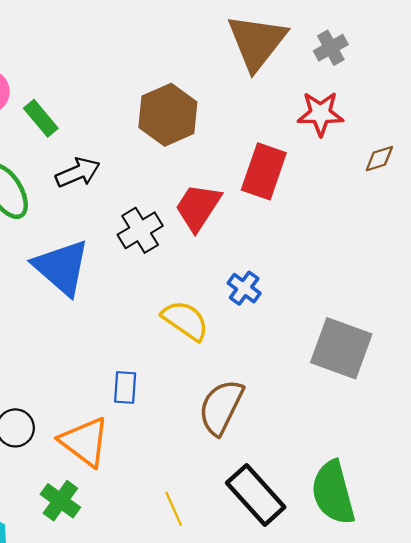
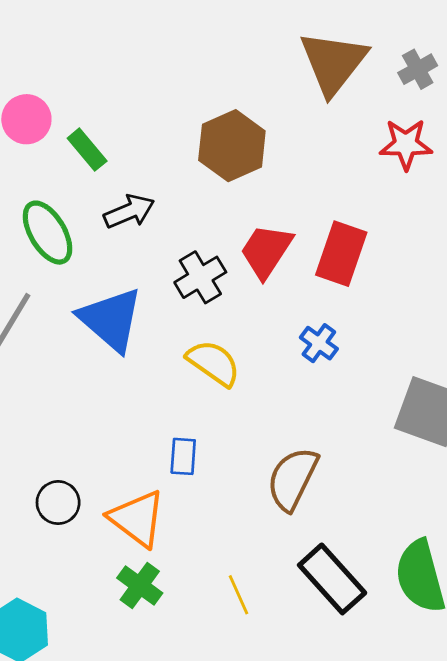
red rectangle: (264, 171) -> (341, 254), moved
yellow semicircle: (185, 320) -> (213, 363), moved
green cross: (60, 501) -> (140, 586), moved

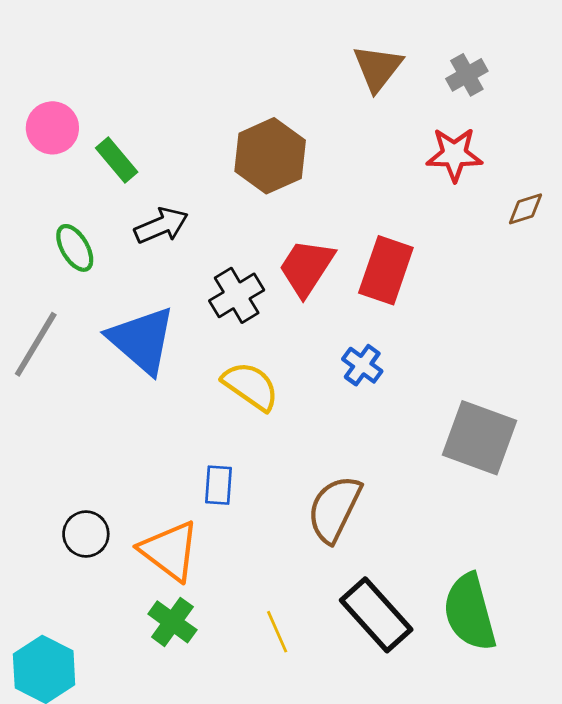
brown triangle: (333, 63) -> (378, 68), size x0.7
green ellipse: (48, 233) -> (75, 248), size x0.7

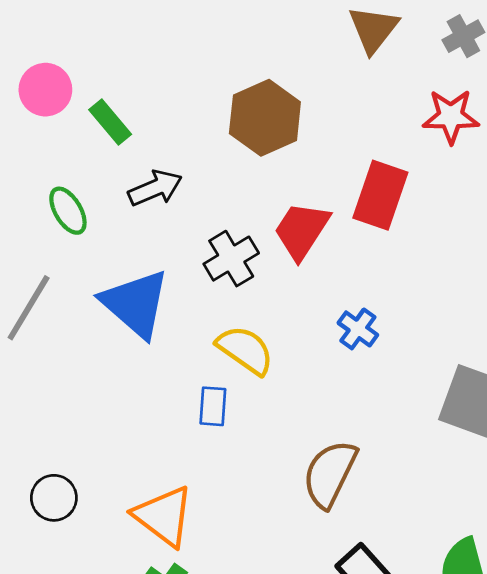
red rectangle: (386, 270) -> (380, 195), moved
blue rectangle: (218, 485) -> (213, 406), moved
black circle: (86, 534) -> (54, 498), moved

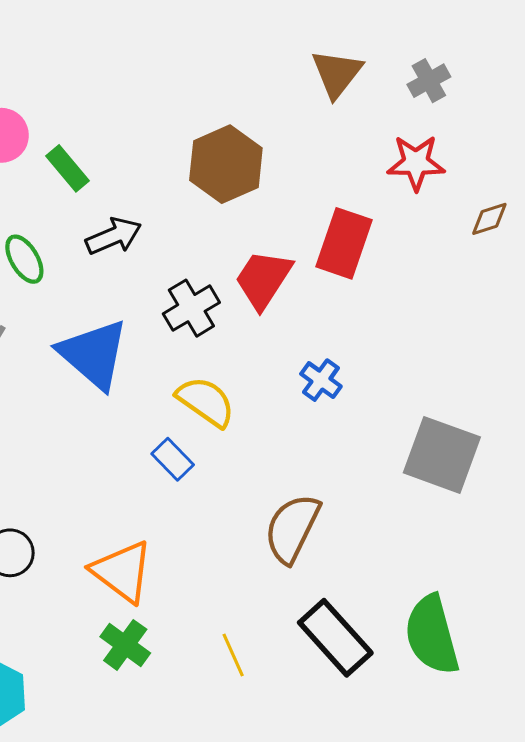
blue rectangle: (213, 406) -> (173, 459), turned -48

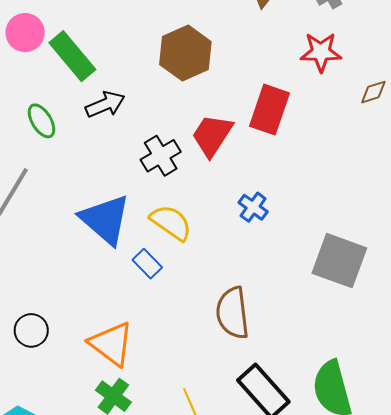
green rectangle: (68, 168) -> (72, 56), size x1.5
blue triangle: (93, 354) -> (105, 219), moved
brown semicircle: (292, 528) -> (233, 313), turned -33

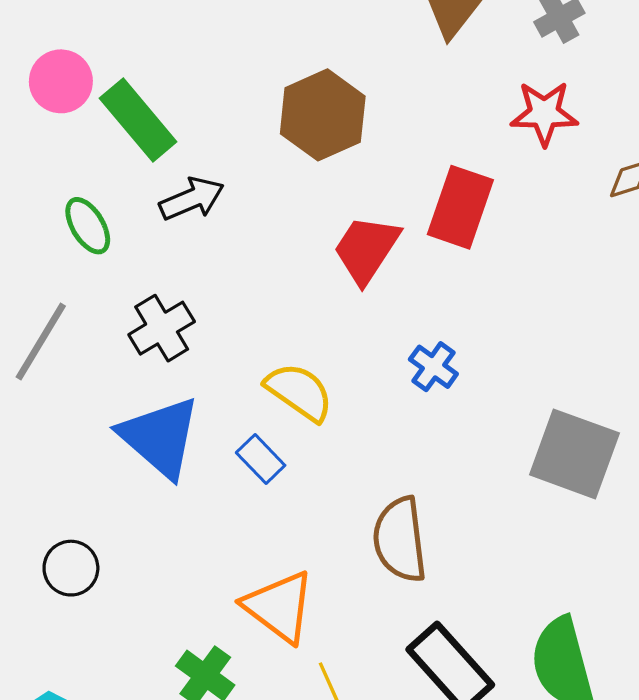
black cross: (161, 156) -> (162, 328), moved
blue triangle: (105, 219) -> (160, 437), moved
orange triangle: (111, 344) -> (279, 607), moved

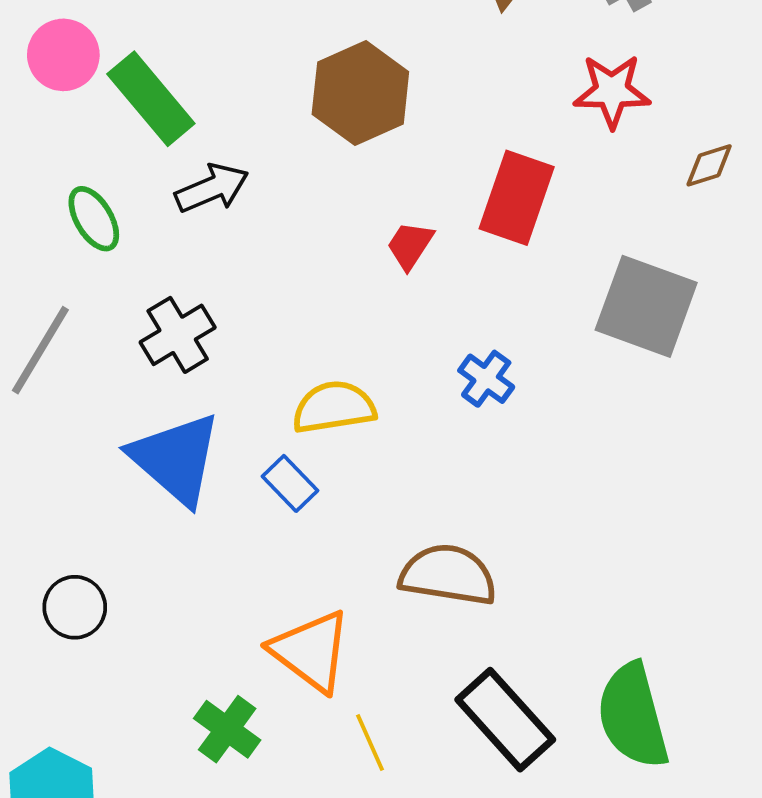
red trapezoid: (366, 249) -> (410, 245), size x0.6
yellow semicircle: (299, 392) -> (334, 407), turned -44
gray square: (574, 454) -> (646, 306), moved
brown semicircle: (400, 540) -> (448, 575), turned 106

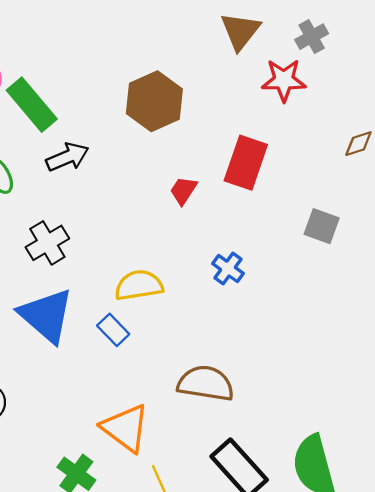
red star: (612, 91) -> (284, 80), moved
gray square: (646, 306) -> (322, 226), size x0.6

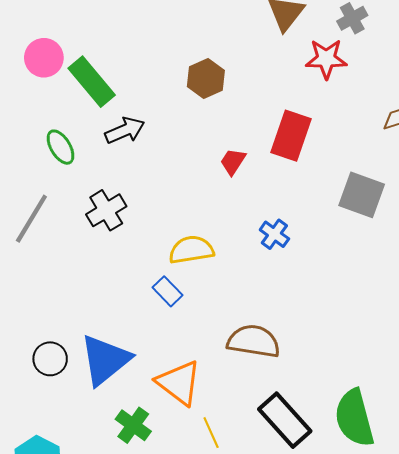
brown hexagon: (154, 101) -> (206, 79), size x0.7
gray square: (322, 226) -> (362, 195), size x1.4
blue triangle: (46, 315) -> (105, 360), moved, turned 40

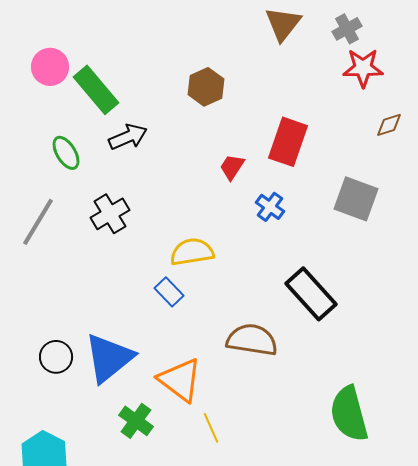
red star: (326, 59) -> (363, 68), moved
blue cross: (274, 234) -> (270, 207), moved
black rectangle: (285, 420) -> (311, 294), moved

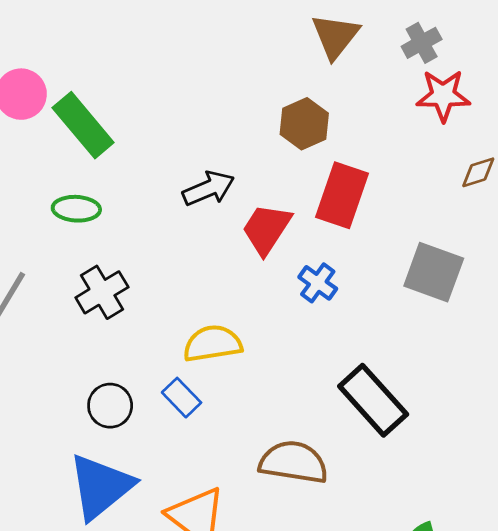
brown hexagon: (206, 87) -> (304, 124), moved
black arrow: (128, 137) -> (209, 189), moved
green ellipse: (66, 153) -> (76, 209), moved, turned -56
red trapezoid: (232, 167) -> (267, 229), size x1.5
black circle: (56, 357) -> (110, 406), moved

